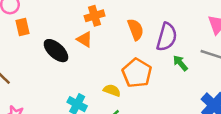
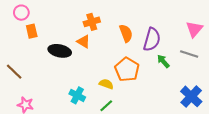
black ellipse: (56, 51) -> (60, 51), turned -30

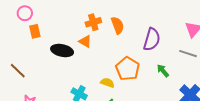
orange semicircle: (126, 33) -> (118, 25), moved
green arrow: (163, 61) -> (163, 71), moved

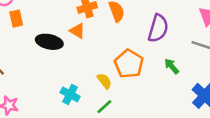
yellow semicircle: (107, 83) -> (104, 81), turned 32

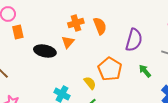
orange triangle: (77, 31) -> (68, 42), turned 40

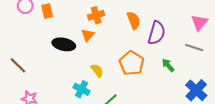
orange semicircle: (100, 26) -> (134, 20), moved
orange rectangle: (18, 32) -> (47, 11), moved
yellow semicircle: (90, 83) -> (97, 70), moved

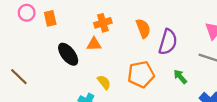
orange triangle: (88, 35) -> (94, 44), turned 48
black ellipse: (64, 44) -> (68, 54), turned 40
orange pentagon: (132, 63) -> (141, 74), turned 30

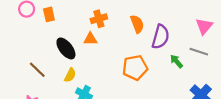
brown line: (19, 77) -> (37, 70), moved
green arrow: (180, 77) -> (176, 61), moved
yellow semicircle: (104, 82) -> (70, 75), moved, turned 64

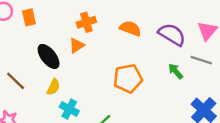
orange semicircle: (137, 24) -> (130, 28), turned -48
purple semicircle: (161, 37) -> (172, 34), moved, turned -75
orange triangle: (90, 39) -> (77, 45), turned -32

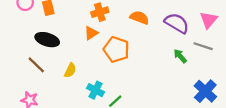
black ellipse: (49, 56) -> (47, 40), moved, turned -35
orange pentagon: (128, 78) -> (116, 49), moved, turned 30
cyan cross: (69, 109) -> (95, 90), moved

